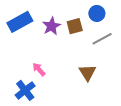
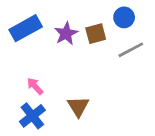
pink arrow: (39, 69) -> (35, 86), moved
brown triangle: (87, 73) -> (78, 106), moved

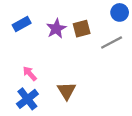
blue circle: (124, 17) -> (120, 12), moved
blue rectangle: (26, 28) -> (22, 24), size x0.7

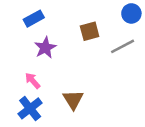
blue rectangle: (22, 24) -> (34, 19), moved
purple star: (56, 29) -> (45, 48), moved

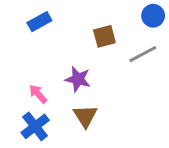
purple star: (45, 48) -> (78, 79), moved, turned -30

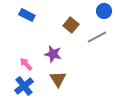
blue rectangle: (39, 22) -> (27, 15), turned 56
brown square: (104, 36) -> (71, 25), turned -35

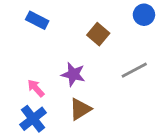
gray line: (97, 37) -> (134, 70), moved
brown triangle: (58, 79) -> (80, 109), turned 30

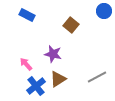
gray line: (134, 70) -> (97, 77), moved
blue cross: (33, 119) -> (36, 86), moved

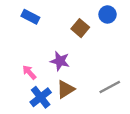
blue circle: (104, 11) -> (108, 14), moved

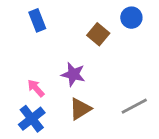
blue rectangle: (30, 17) -> (37, 20), turned 42
blue cross: (41, 97) -> (32, 119), moved

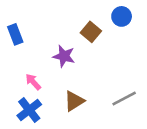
blue rectangle: (37, 20) -> (15, 34), moved
purple star: (73, 74) -> (64, 56), moved

